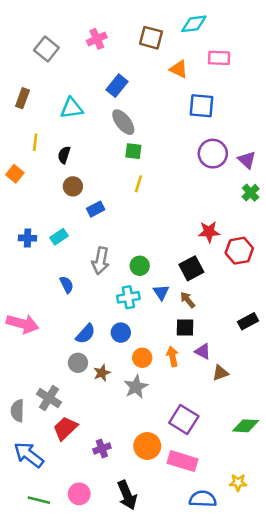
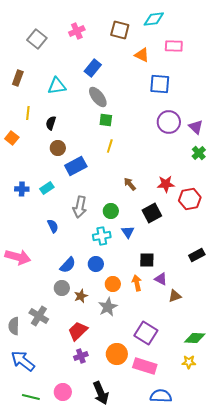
blue rectangle: (96, 209) -> (76, 166), size x1.5
brown arrow: (188, 300) -> (130, 184), moved
red trapezoid: (65, 428) -> (78, 331), moved
yellow star: (238, 483) -> (189, 362), moved

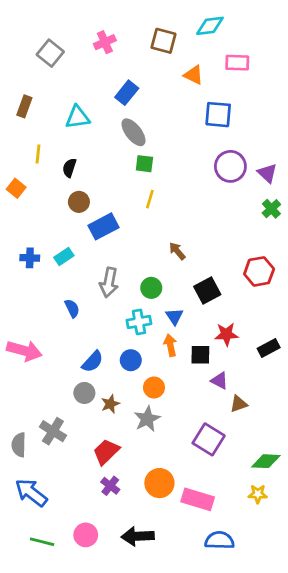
red star: (166, 184) -> (226, 334), moved
orange arrow: (137, 283) -> (170, 345), moved
purple square: (146, 333) -> (209, 439), moved
purple cross: (81, 356) -> (110, 486), turned -32
black arrow: (101, 393) -> (138, 536), turned 110

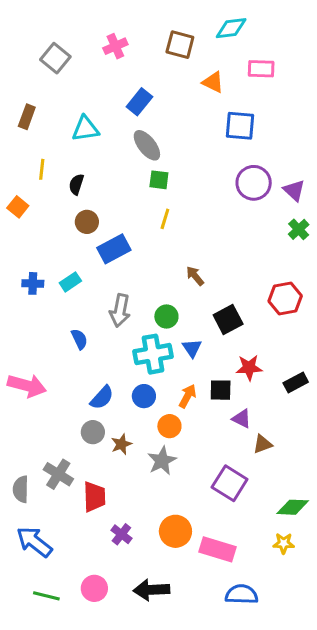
cyan cross: (139, 322) -> (153, 354), size x1.4
orange arrow: (170, 345) -> (188, 396), moved, turned 40
red trapezoid: (106, 452) -> (94, 497), moved, turned 132

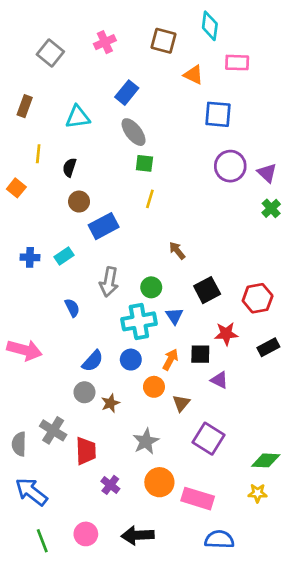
cyan diamond: (231, 28) -> (210, 26), turned -76
red hexagon: (285, 298) -> (258, 298), moved
brown triangle: (263, 444) -> (181, 403), moved, turned -30
gray star: (162, 461) -> (146, 441), moved
green line: (46, 596) -> (42, 541), turned 55

